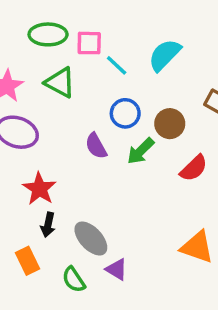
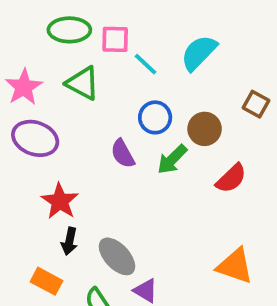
orange rectangle: (27, 261) -> (47, 281), turned -36

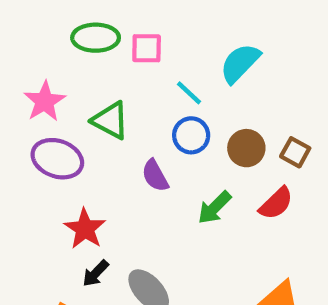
cyan line: (146, 64) -> (189, 93), moved
green triangle: (83, 83) -> (110, 120), moved
brown square: (256, 104) -> (295, 152), moved
green arrow: (172, 159) -> (215, 208), moved
black arrow: (69, 241) -> (96, 273), turned 32

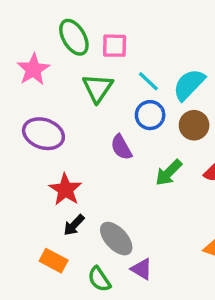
green ellipse: (96, 38) -> (74, 37), turned 60
cyan semicircle: (240, 63) -> (189, 85), moved
pink star: (45, 101) -> (33, 69), moved
green triangle: (110, 120) -> (98, 88), moved, turned 36

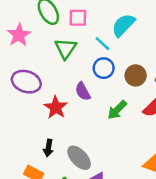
cyan semicircle: (189, 85) -> (123, 25), moved
red star: (65, 190) -> (56, 107), moved
black arrow: (74, 225) -> (48, 148), turned -35

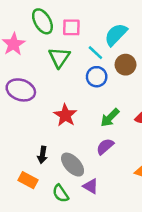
brown circle: (136, 75) -> (126, 65), moved
purple semicircle: (83, 91) -> (105, 146), moved, turned 78
red star: (56, 107) -> (65, 115), moved

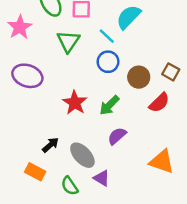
brown circle: (126, 65) -> (139, 77), moved
green arrow: (110, 118) -> (109, 105), moved
black arrow: (42, 155) -> (50, 145), turned -140

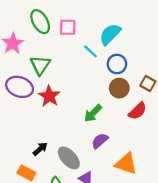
green triangle: (68, 41) -> (40, 65), moved
blue circle: (108, 62) -> (117, 64), moved
red star: (75, 103) -> (49, 96), moved
orange triangle: (162, 162) -> (126, 164), moved

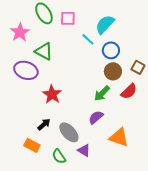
green triangle: (40, 65) -> (44, 51), turned -36
red star: (49, 96) -> (52, 94), moved
green arrow: (93, 113) -> (102, 93), moved

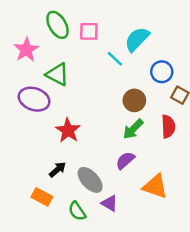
blue circle: (111, 50) -> (162, 72), moved
brown circle: (113, 71) -> (134, 100), moved
red semicircle: (129, 91) -> (168, 126), turned -48

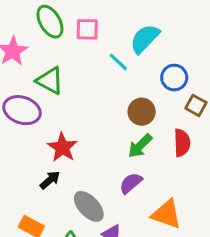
black arrow: (58, 169) -> (50, 180), moved

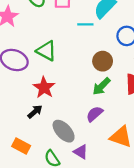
cyan line: (118, 62) -> (85, 24), turned -42
green triangle: (50, 81) -> (46, 51), moved

